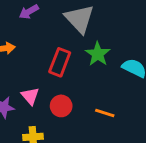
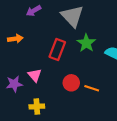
red circle: (61, 106) -> (71, 83), moved

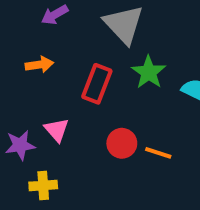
orange arrow: (15, 39) -> (39, 65), moved
yellow cross: (37, 106) -> (43, 185), moved

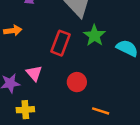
orange arrow: (39, 65) -> (13, 31), moved
orange line: (158, 153) -> (101, 111), moved

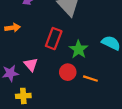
green star: (94, 36) -> (79, 49), moved
orange line: (101, 111) -> (90, 79), moved

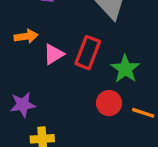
pink triangle: (31, 65) -> (54, 54), moved, turned 40

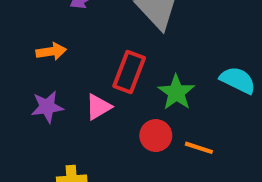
pink triangle: (54, 54) -> (98, 107), moved
purple star: (23, 105) -> (47, 107), moved

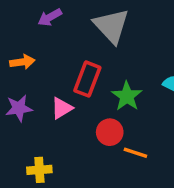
orange line: (199, 148) -> (135, 153), moved

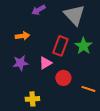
green star: (127, 96) -> (83, 46), moved
red circle: (110, 132) -> (63, 78), moved

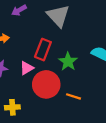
green star: (83, 46) -> (68, 62), moved
red circle: (63, 78) -> (46, 84), size x1.6

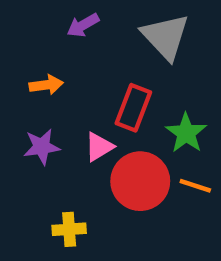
orange line: (73, 96) -> (195, 186), moved

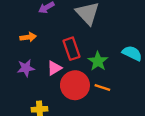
red rectangle: (133, 108) -> (72, 49), turned -40

